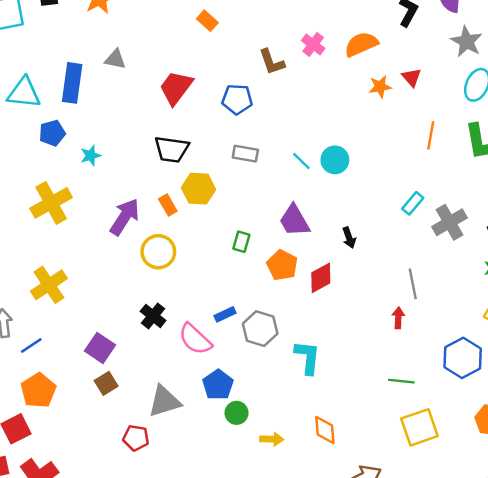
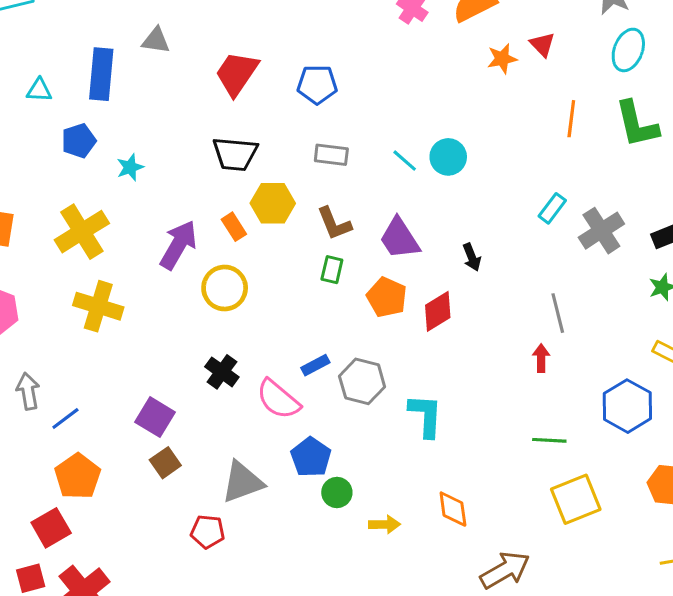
brown L-shape: (272, 62) -> (334, 224), moved
cyan triangle: (24, 93) -> (39, 90), size x0.6
yellow cross: (49, 285) -> (98, 306), moved, turned -36

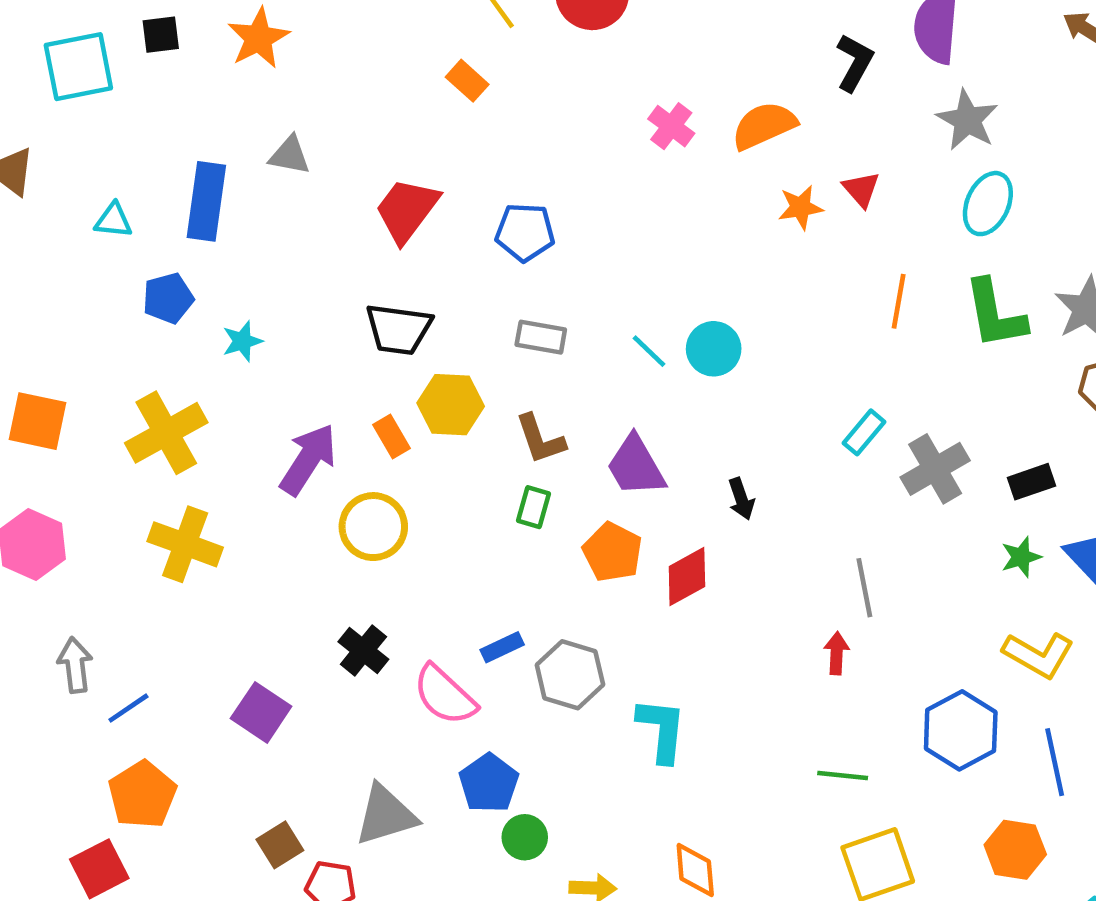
brown square: (165, 463) -> (280, 845), moved

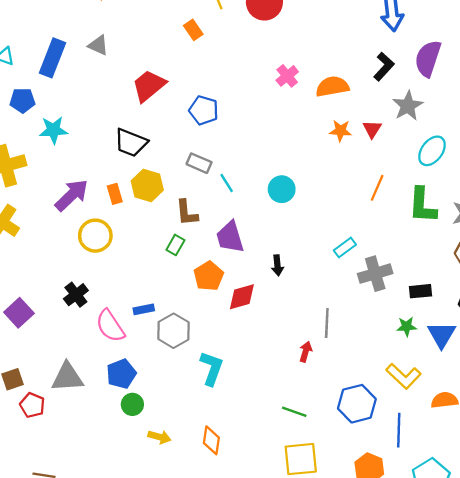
gray star: (967, 120) -> (408, 106), moved
cyan star: (242, 341) -> (53, 130), size x1.4
cyan line: (649, 351) -> (227, 183), moved

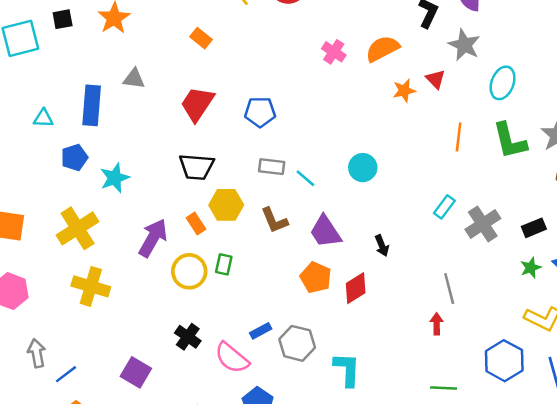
orange rectangle: (193, 30) -> (201, 38), moved
green rectangle: (175, 245) -> (224, 264), moved

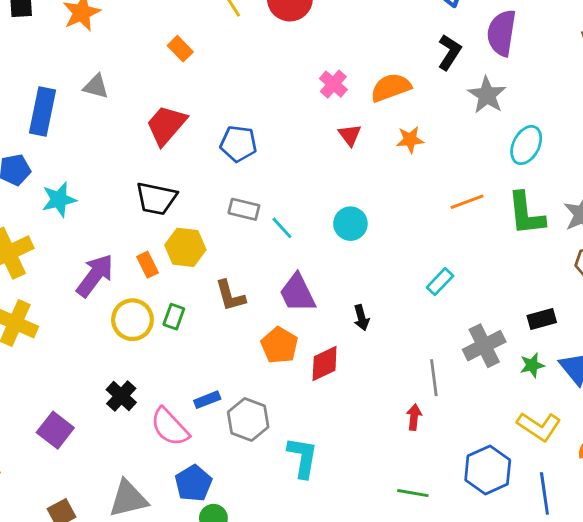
red triangle: (435, 79) -> (350, 135), moved
orange line: (459, 137) -> (467, 202), turned 56
brown L-shape: (274, 220) -> (230, 296), moved
gray cross: (483, 224) -> (484, 346), moved

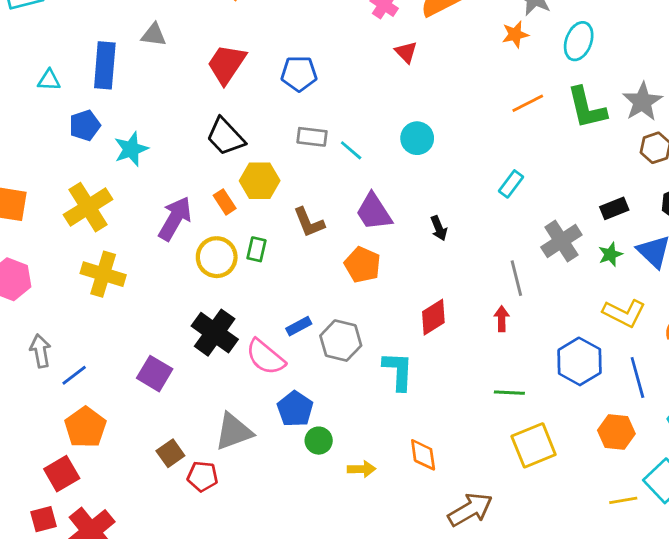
orange star: (410, 140) -> (515, 34), moved
black trapezoid: (156, 199) -> (225, 137), turned 42
red diamond: (325, 363) -> (433, 317), moved
black cross: (121, 396) -> (215, 333), size x1.5

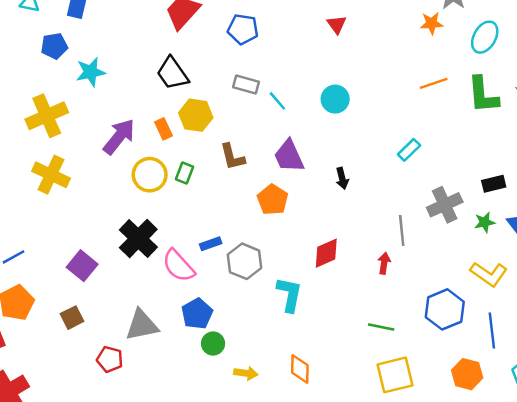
brown square: (170, 453) -> (72, 318), moved

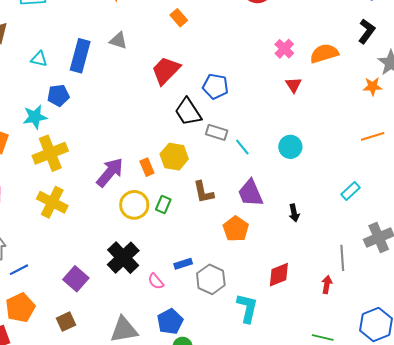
cyan star: (91, 72) -> (35, 117), moved
black trapezoid: (172, 73) -> (188, 112), moved
pink semicircle: (178, 266) -> (156, 281), size x0.6

